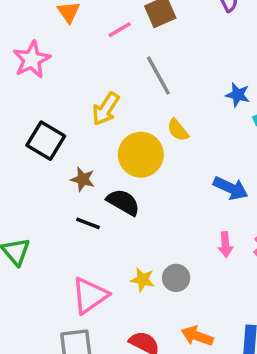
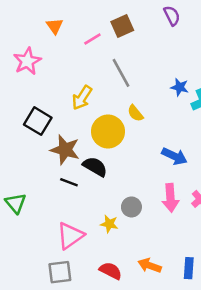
brown star: (83, 179) -> (65, 150), size x1.6
pink arrow: (225, 244) -> (170, 198), size x1.5
gray circle: (176, 278) -> (131, 207), moved

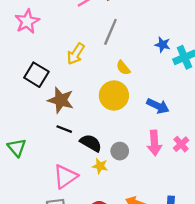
gray line: (121, 73) -> (110, 32), turned 52
yellow circle: (108, 131) -> (114, 95), moved
black semicircle: (95, 167) -> (91, 143), moved

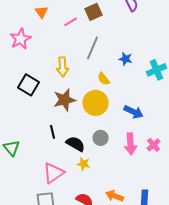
blue star: (163, 45) -> (126, 59), moved
yellow arrow: (76, 54) -> (62, 67), turned -36
brown star: (61, 100) -> (64, 100), moved, turned -30
black line: (64, 129) -> (52, 132), turned 56
gray circle: (120, 151) -> (100, 138), moved

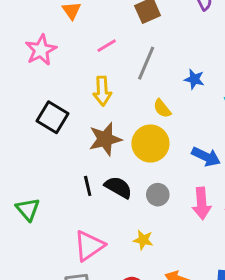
pink line: (70, 22) -> (107, 46), moved
black semicircle: (76, 144) -> (118, 187), moved
yellow star: (84, 164) -> (143, 240), moved

